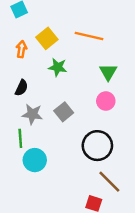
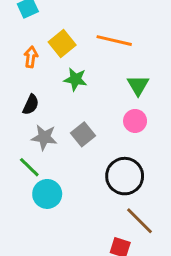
green line: (20, 138) -> (29, 167), turned -42

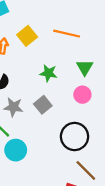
green star: (75, 79) -> (48, 73), moved

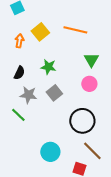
green star: (48, 73) -> (48, 67), moved
cyan circle: (16, 150) -> (50, 152), moved

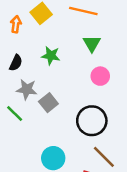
green triangle: (91, 60) -> (92, 44), moved
gray square: (54, 93) -> (48, 103), moved

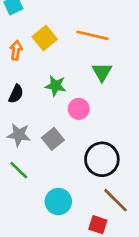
pink circle: (100, 76) -> (79, 109), moved
gray star: (27, 89) -> (19, 135), moved
green line: (15, 113) -> (19, 170), moved

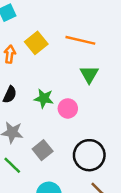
green star: (56, 86) -> (44, 98), moved
gray square: (53, 139) -> (43, 150), moved

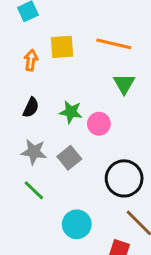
yellow square: (36, 43) -> (62, 47), turned 35
gray square: (43, 150) -> (69, 158), moved

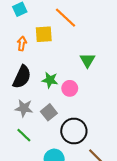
orange line: (114, 44) -> (66, 18), moved, turned 30
black semicircle: (31, 107) -> (22, 77), size x1.6
black circle: (124, 178) -> (74, 131), moved

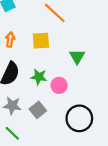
yellow square: (44, 34) -> (41, 41), moved
black circle: (74, 131) -> (79, 118), moved

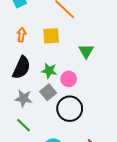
gray square: (38, 110) -> (48, 92), moved
black circle: (79, 118) -> (70, 109), moved

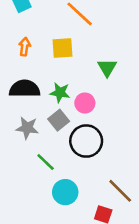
black semicircle: (21, 68) -> (25, 89), turned -115
green line: (23, 125) -> (46, 162), moved

